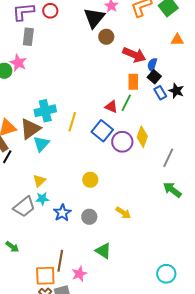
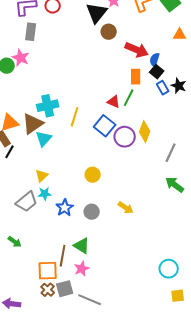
green triangle: (103, 251) -> (82, 246), moved

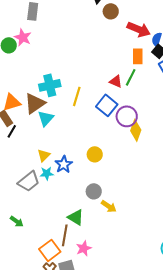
yellow diamond: (145, 132) -> (136, 130), moved
blue star: (65, 208) -> (64, 164), moved
yellow arrow: (126, 208) -> (109, 206), moved
green triangle: (82, 246) -> (76, 217), moved
orange square: (48, 271) -> (50, 250), turned -35

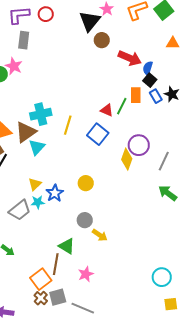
orange rectangle: (138, 56) -> (136, 95), moved
purple circle: (127, 116) -> (139, 145), moved
pink star: (84, 248) -> (86, 274), moved

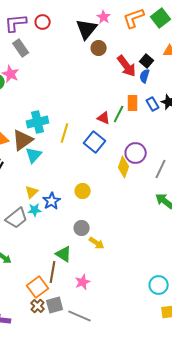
gray rectangle: (24, 40) -> (21, 48), turned -42
red arrow: (130, 58) -> (127, 66), turned 30
black square: (150, 80) -> (147, 61), moved

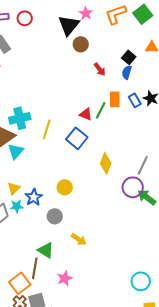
red arrow: (127, 66) -> (100, 69), moved, size x0.6
purple circle: (136, 153) -> (133, 187), moved
gray circle: (82, 228) -> (55, 216), moved

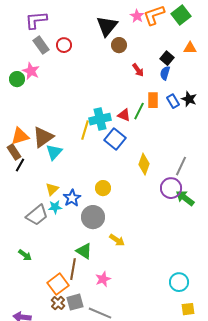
pink star: (86, 13) -> (137, 16), moved
red circle: (25, 18) -> (64, 45), moved
cyan cross: (20, 118) -> (100, 119), moved
gray circle: (55, 216) -> (93, 217), size x1.5

